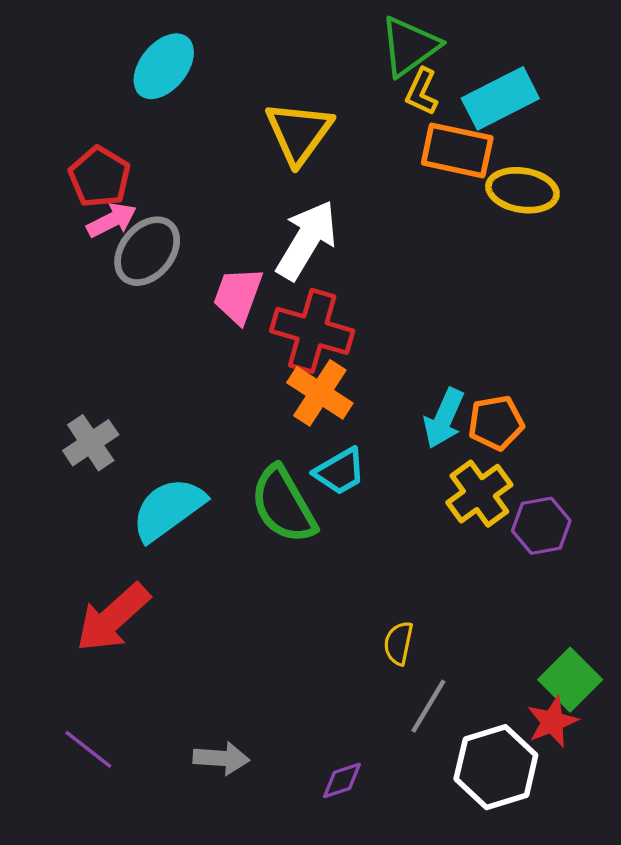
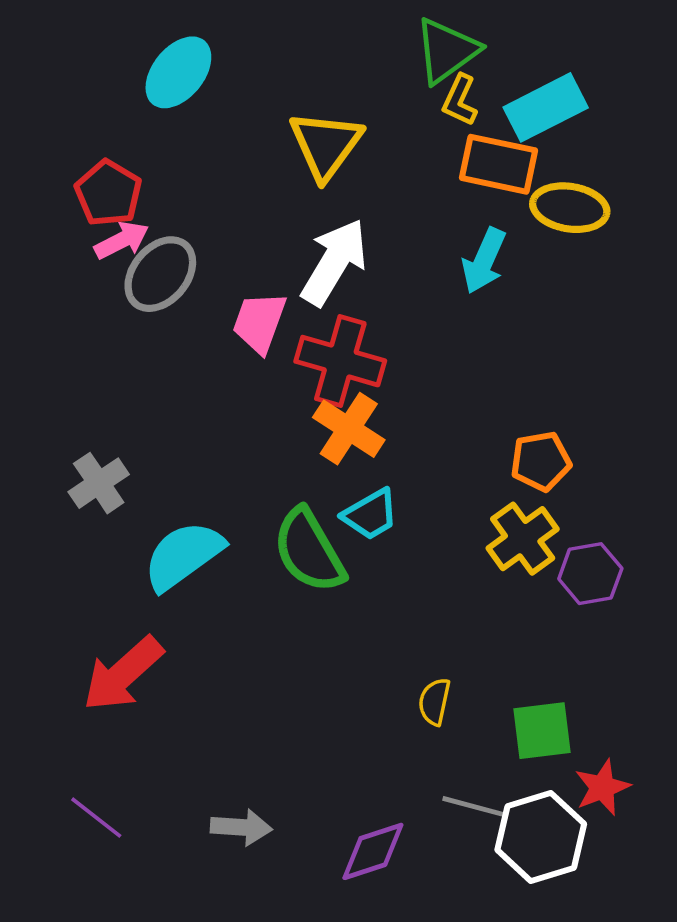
cyan arrow: (444, 418) -> (484, 261), moved
green square: (570, 680) -> (542, 731), moved, turned 38
gray line: (428, 706) -> (474, 807), moved, turned 74
purple diamond: (342, 780) -> (373, 851), size x1.5

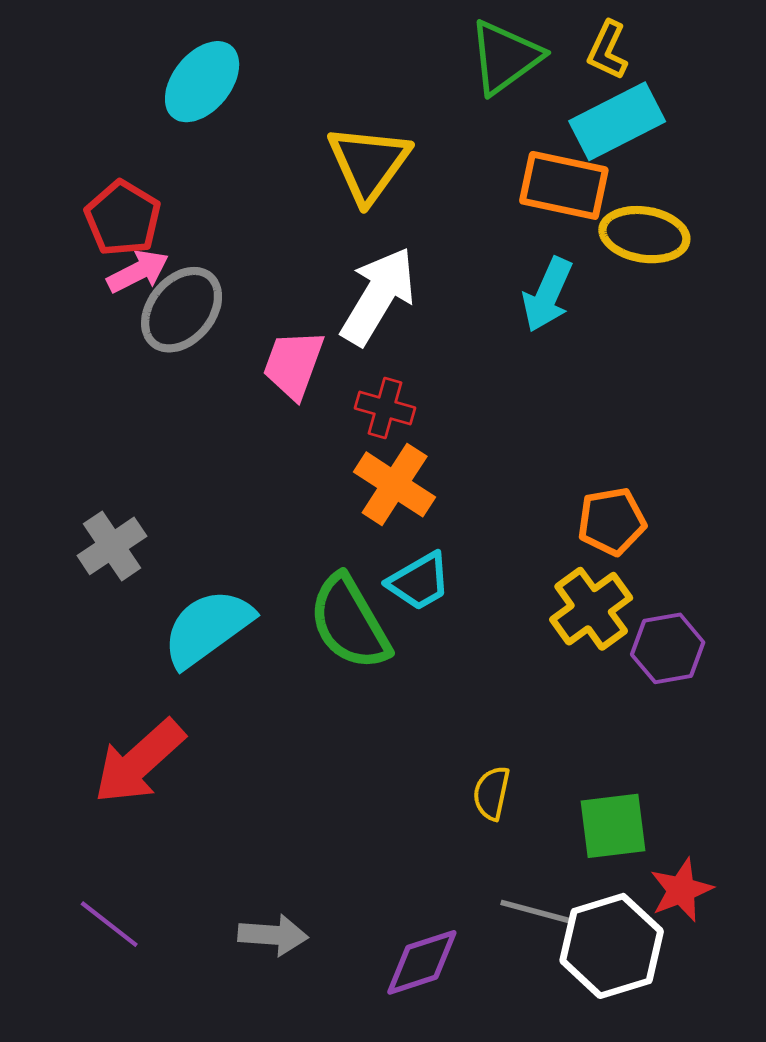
yellow L-shape: (460, 100) -> (608, 50), moved
red cross: (340, 361) -> (385, 408), size x0.6

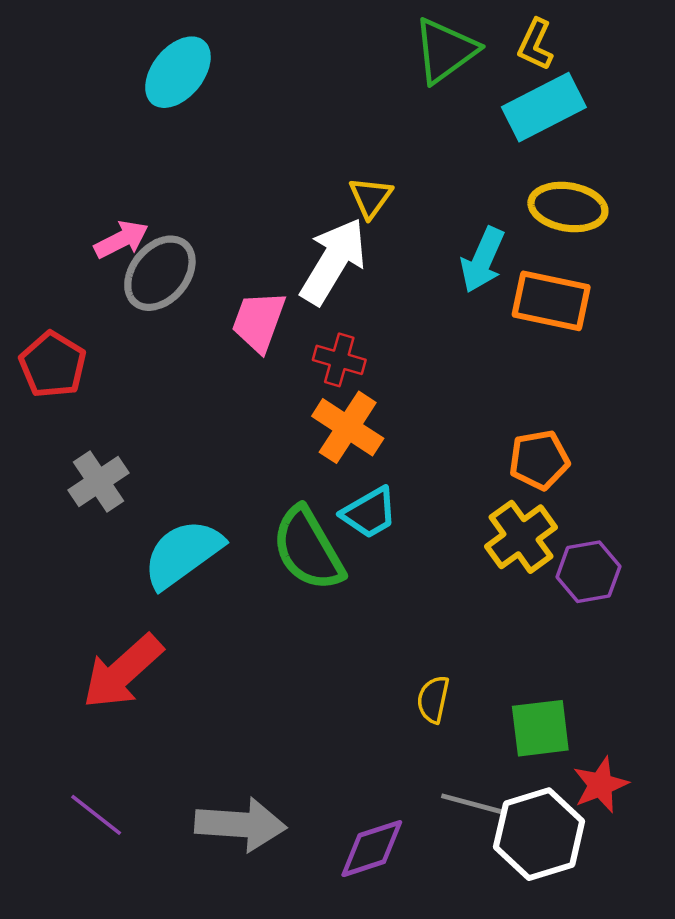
yellow triangle: (369, 164) -> (371, 197), moved, size x0.6
orange rectangle: (564, 185) -> (551, 301), moved
red pentagon: (123, 218) -> (53, 365), moved
gray arrow: (273, 935) -> (241, 825), size x1.5

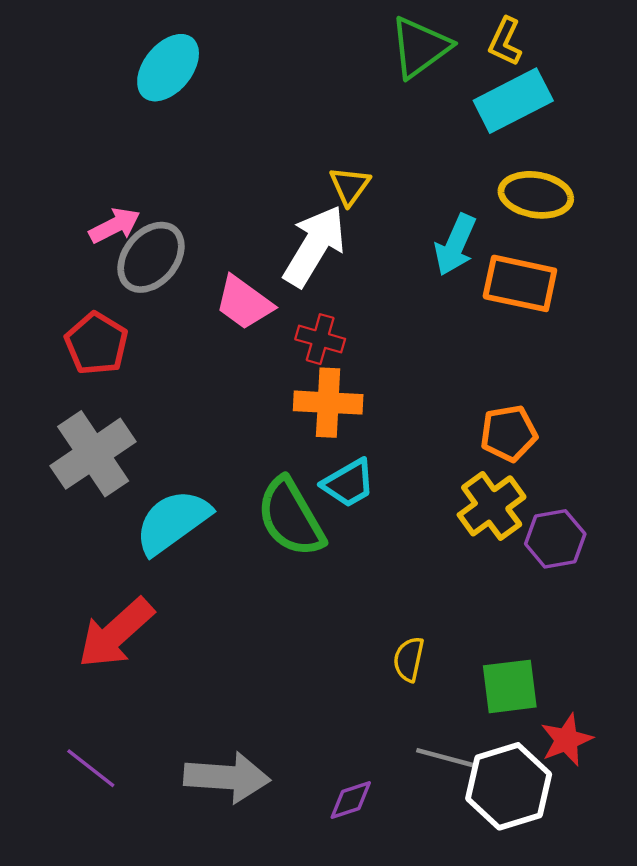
pink trapezoid: (259, 321) -> (244, 303), turned -74
red pentagon: (53, 365) -> (97, 344), moved
orange cross: (348, 427) -> (328, 403), turned -30
gray cross: (99, 481) -> (93, 454), size x1.5
purple diamond: (372, 849) -> (351, 800), size x0.7

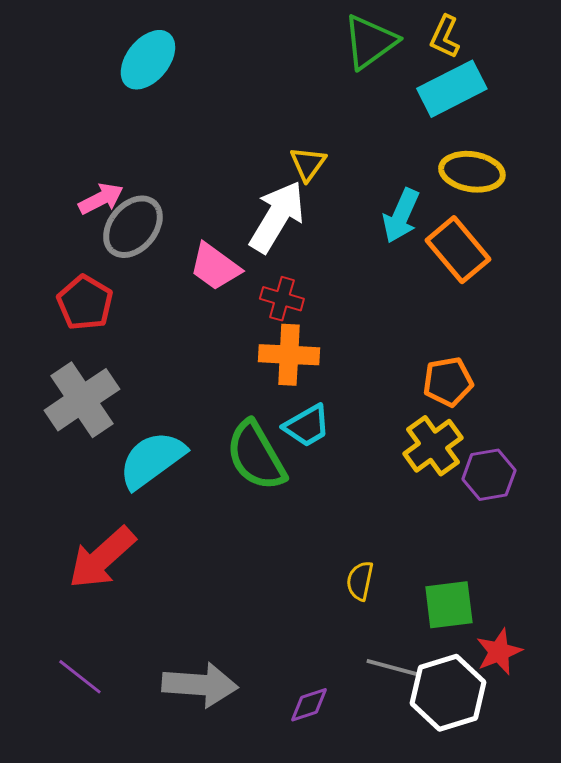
orange rectangle: (520, 283) -> (458, 250), turned 38

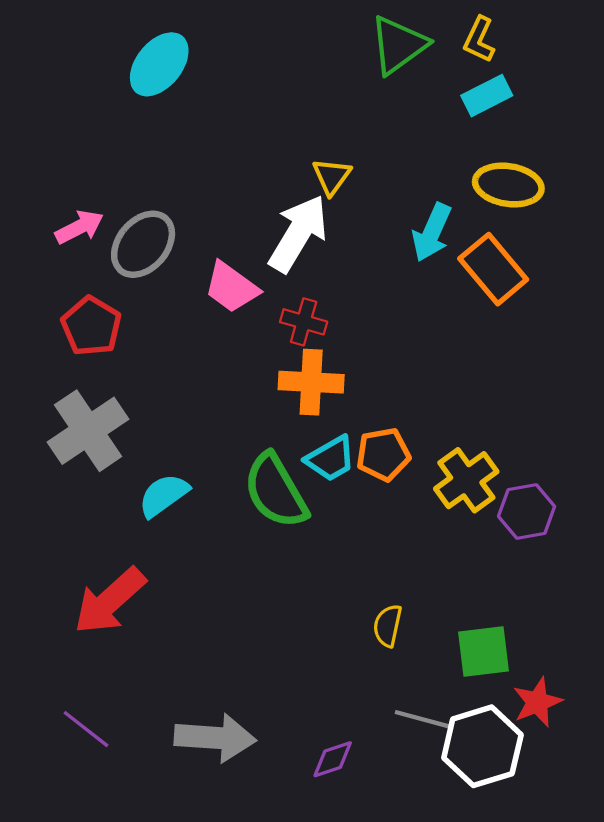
cyan rectangle: (452, 89) -> (487, 96), size x0.7
pink arrow: (101, 199) -> (79, 227), moved
orange pentagon: (448, 382) -> (383, 454), moved
cyan semicircle: (152, 460) -> (164, 495), size x0.7

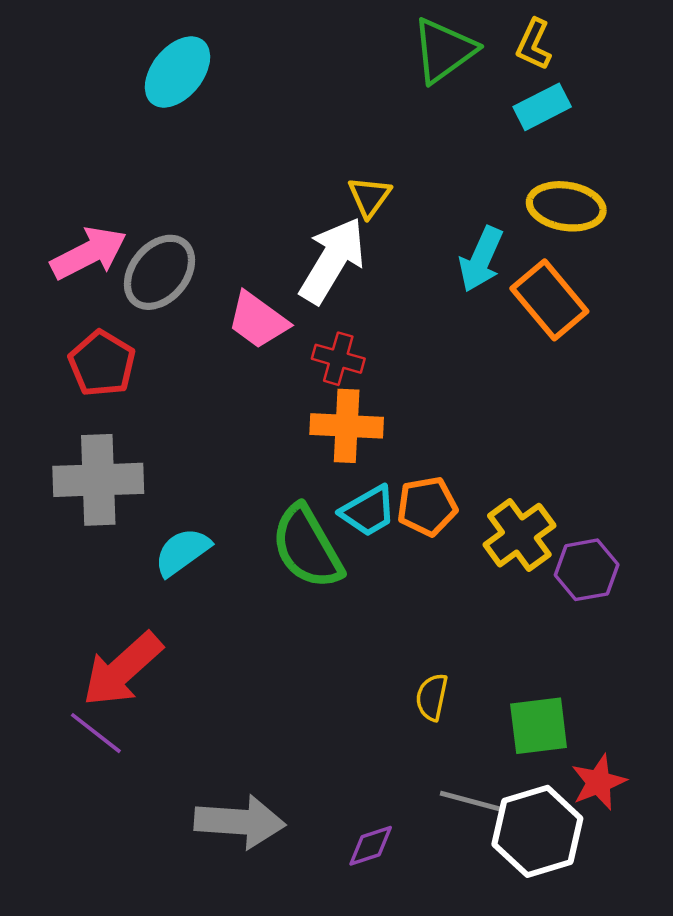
pink arrow: (79, 227) -> (89, 253), size x1.4
gray cross: (88, 431) -> (98, 480), turned 32
purple line: (86, 729) -> (96, 733), moved

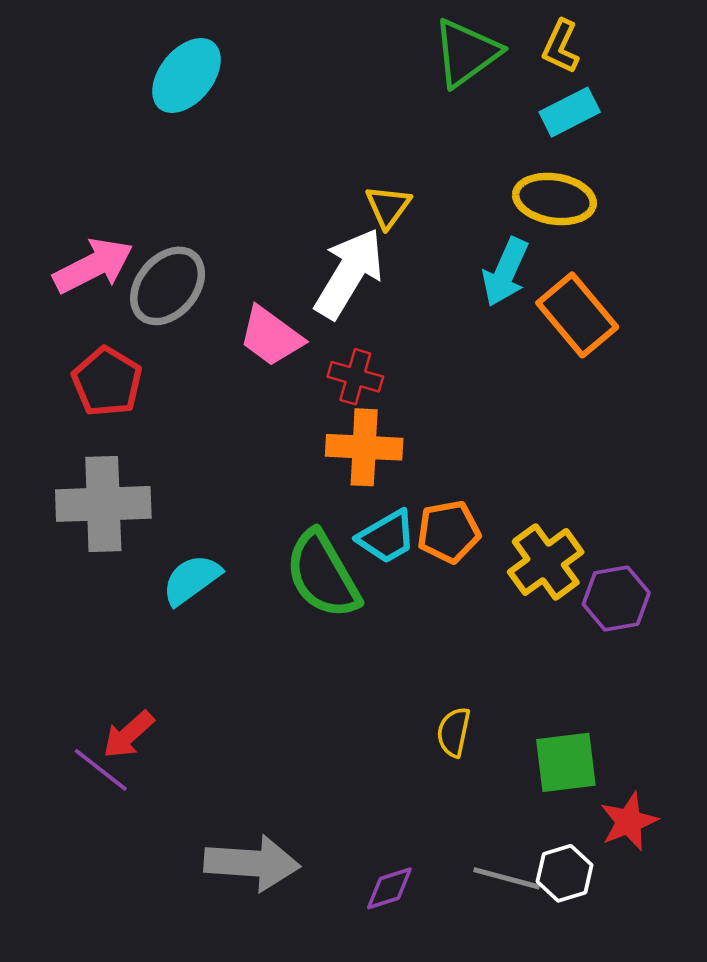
yellow ellipse: (566, 206) -> (554, 199), moved
red arrow: (122, 669) -> (128, 735), moved, size x0.6
gray line: (471, 801) -> (507, 878), moved
white hexagon: (537, 831) -> (565, 873), size x0.6

